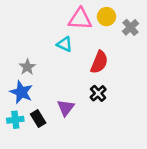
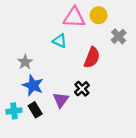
gray cross: (130, 27) -> (119, 36), moved
blue star: (21, 92) -> (33, 85), moved
black cross: (98, 93) -> (82, 89), moved

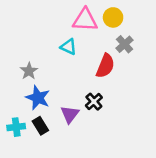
gray cross: (119, 36) -> (125, 44), moved

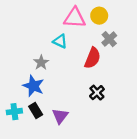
gray star: (29, 71) -> (41, 62), moved
black cross: (94, 102) -> (97, 93), moved
purple triangle: (70, 114) -> (60, 116), moved

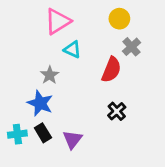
pink triangle: (75, 18) -> (58, 21), moved, turned -35

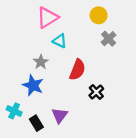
red semicircle: (111, 70) -> (77, 70), moved
black rectangle: (43, 133) -> (36, 123), moved
cyan cross: (17, 134) -> (14, 111), turned 32

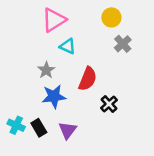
blue star: (33, 85) -> (54, 96), moved, turned -30
black rectangle: (36, 123) -> (39, 128), moved

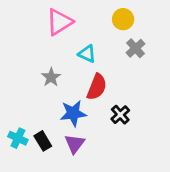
cyan triangle: (68, 46) -> (87, 54), moved
blue star: (54, 96) -> (73, 113), moved

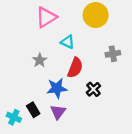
yellow circle: (123, 19) -> (96, 15), size x1.5
gray cross: (135, 48) -> (113, 54), moved, turned 32
cyan cross: (18, 138) -> (14, 117), moved

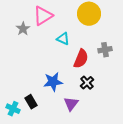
gray star: (40, 60) -> (23, 29), moved
red semicircle: (75, 68) -> (81, 59), moved
purple triangle: (58, 112) -> (71, 104), moved

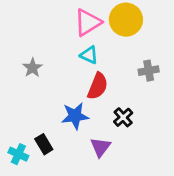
pink triangle: (43, 16) -> (88, 22), moved
gray star: (23, 29) -> (32, 68), moved
red semicircle: (81, 59) -> (98, 86), moved

